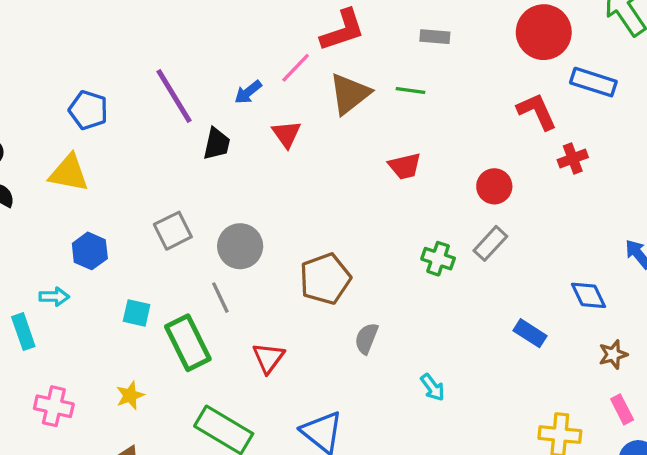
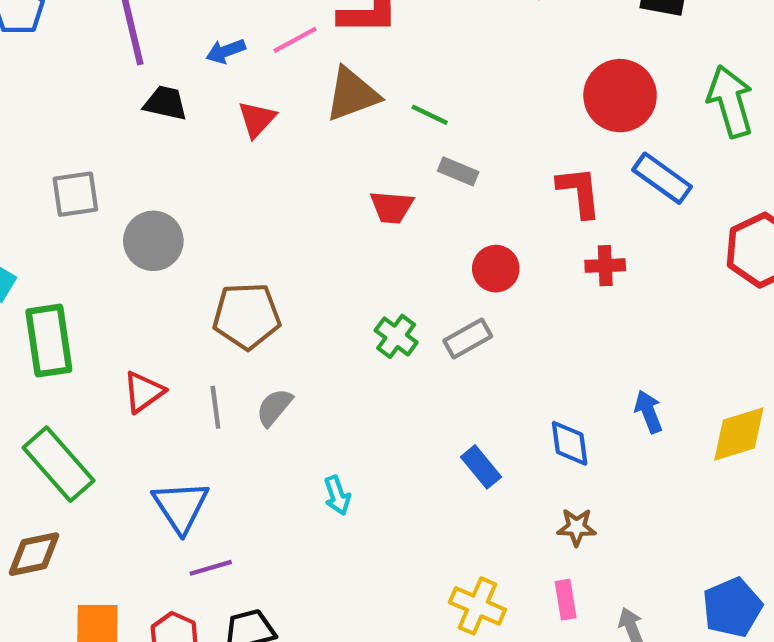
gray rectangle: (435, 37) -> (458, 171), moved
black trapezoid: (217, 144) -> (165, 103), turned -108
gray line: (220, 298) -> (215, 407), moved

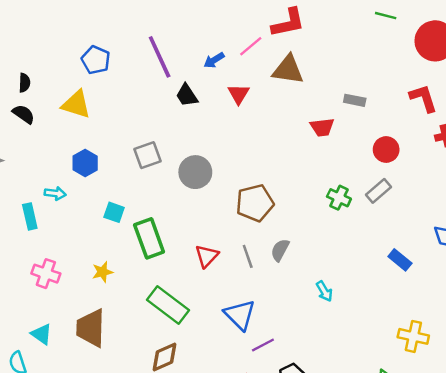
brown triangle: (352, 94) -> (288, 70), turned 40
black trapezoid: (165, 103) -> (187, 95), turned -125
green line: (430, 115) -> (386, 16), moved

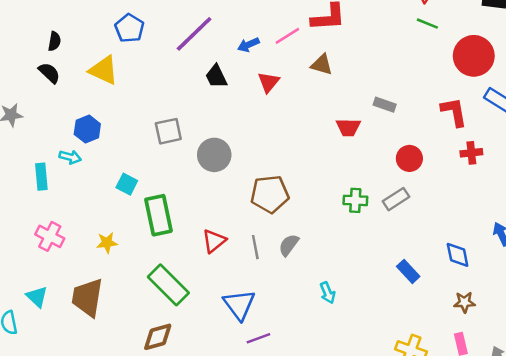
purple line: (160, 57) -> (194, 34), turned 63
brown triangle: (288, 70) -> (322, 65), size x0.7
blue hexagon: (85, 163) -> (87, 129), moved
green cross: (339, 198) -> (355, 200), turned -30

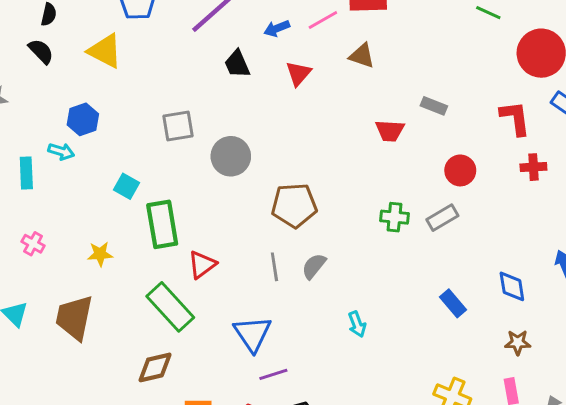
pink cross: (50, 236) -> (33, 244), size x0.7
red triangle: (214, 241) -> (202, 265), moved

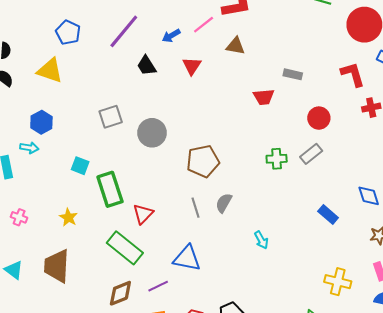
yellow star: (100, 254) -> (68, 217), turned -30
blue triangle: (253, 334) -> (187, 258), turned -36
purple line: (273, 374) -> (158, 286), moved

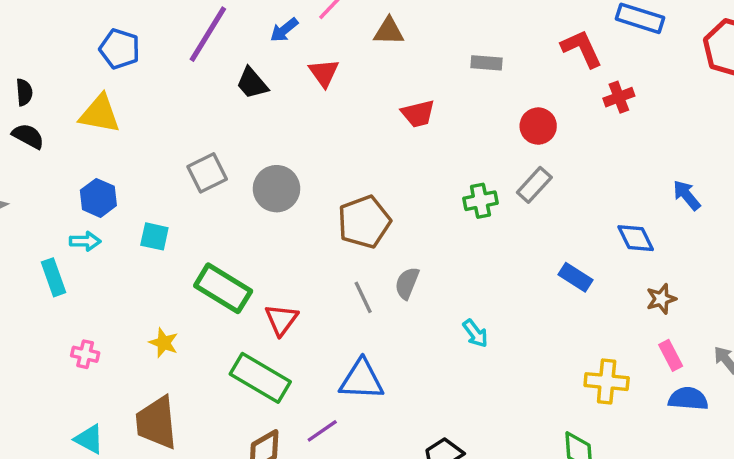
red trapezoid: (264, 97) -> (418, 114), moved
cyan square: (80, 166) -> (154, 236), moved
green rectangle: (110, 189) -> (223, 288), turned -32

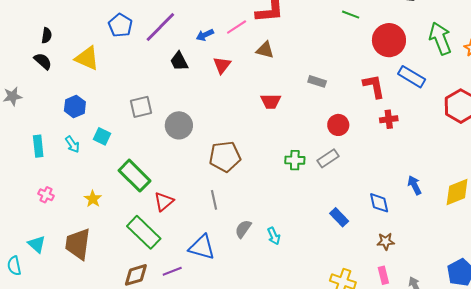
blue pentagon: (120, 49) -> (120, 25), moved
cyan arrow: (85, 241) -> (72, 144), moved, turned 42
gray semicircle: (407, 283) -> (243, 229), moved

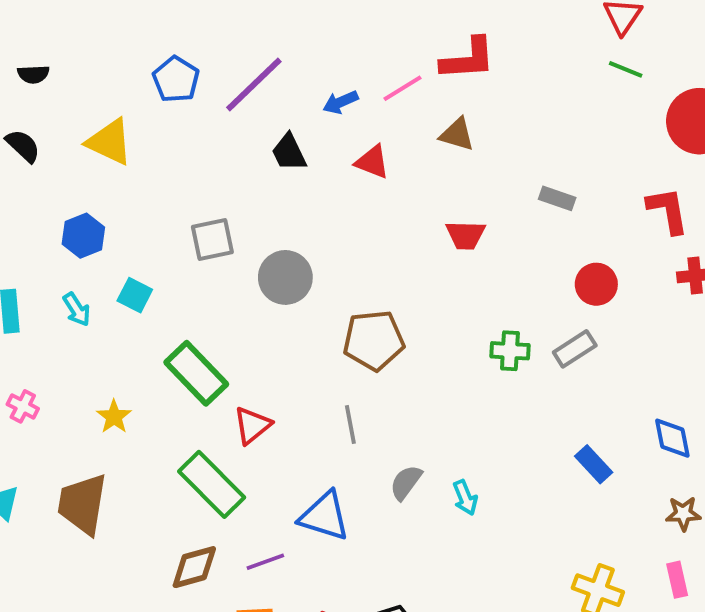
black semicircle: (47, 35) -> (33, 74), moved, turned 77
red triangle: (222, 65) -> (372, 162), turned -48

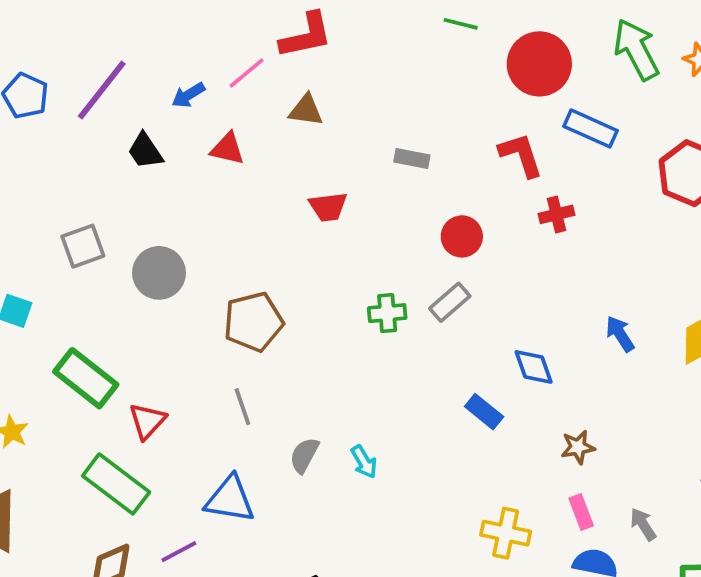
blue diamond: (672, 438) -> (534, 367), moved

